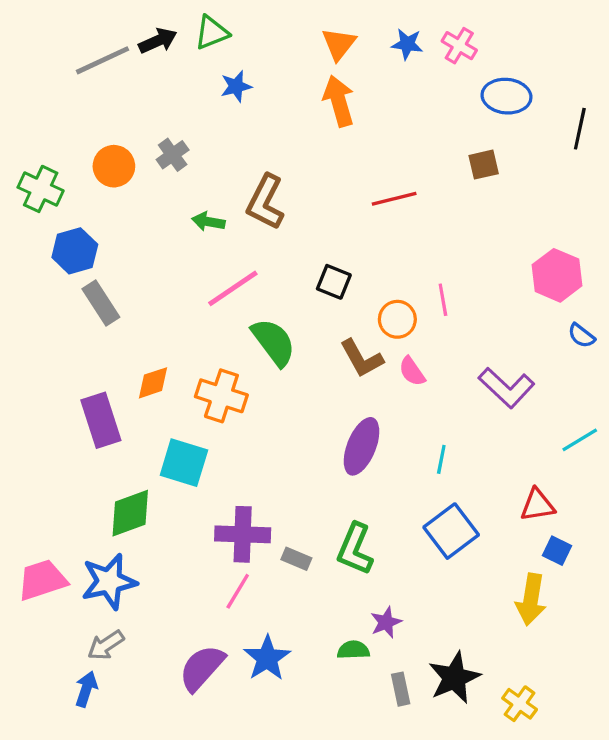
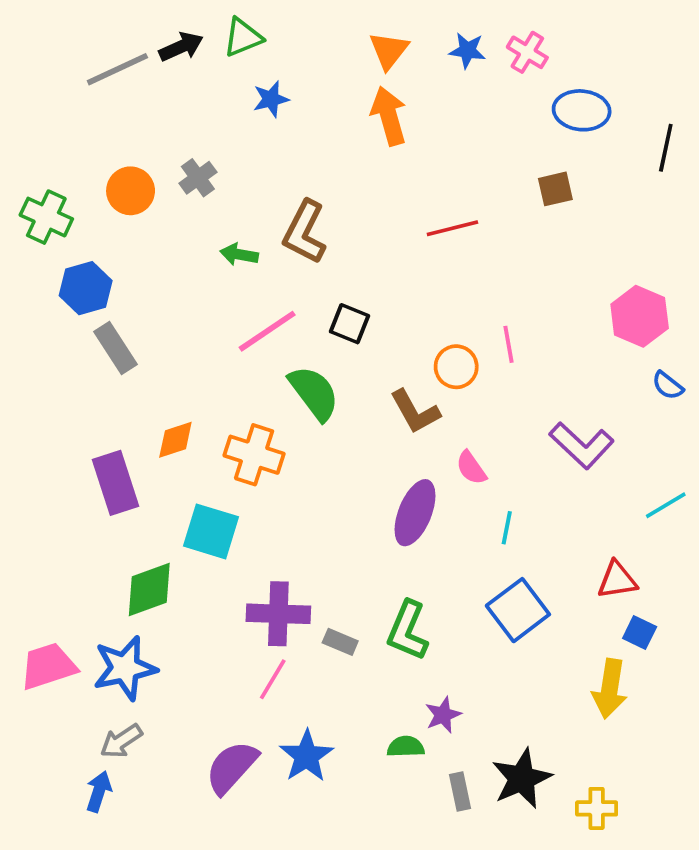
black square: (334, 282) -> (350, 324), moved
pink semicircle: (412, 371) -> (471, 468), moved
yellow cross: (520, 704) -> (597, 808), turned -36

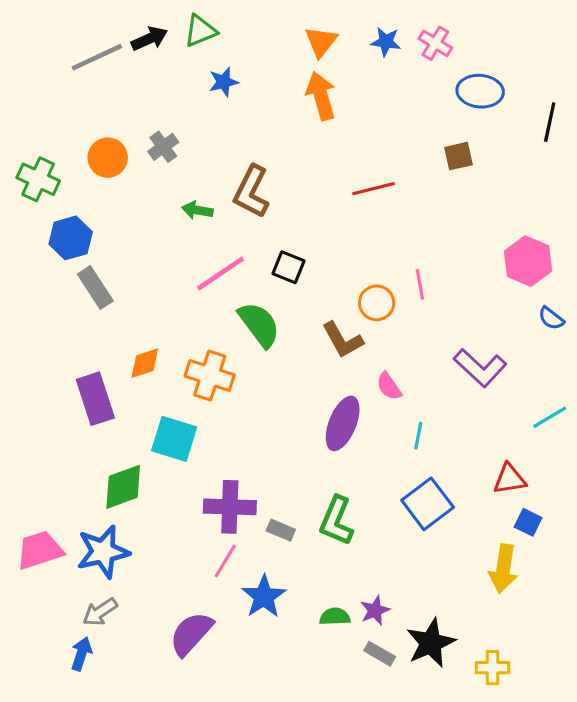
purple star: (443, 715) -> (375, 610), moved
blue star: (306, 756) -> (264, 597), moved
gray rectangle: (460, 792) -> (380, 654), turned -48

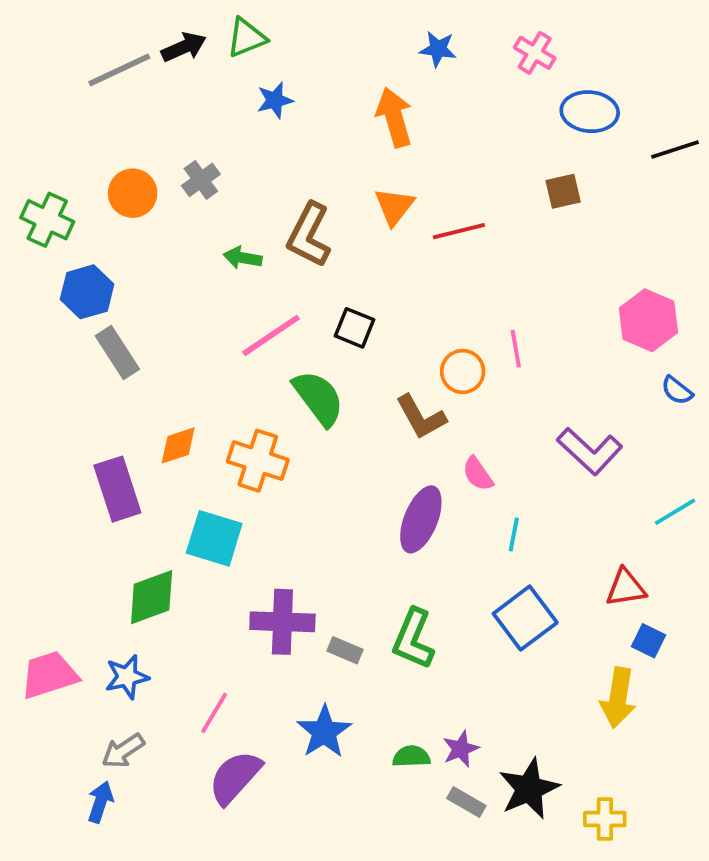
orange triangle: (321, 42) -> (394, 206), moved
blue star: (386, 42) -> (438, 49), moved
black line: (550, 122) -> (675, 150), turned 60
blue star: (103, 552) -> (127, 677), size x0.7
pink line: (225, 561) -> (214, 713), moved

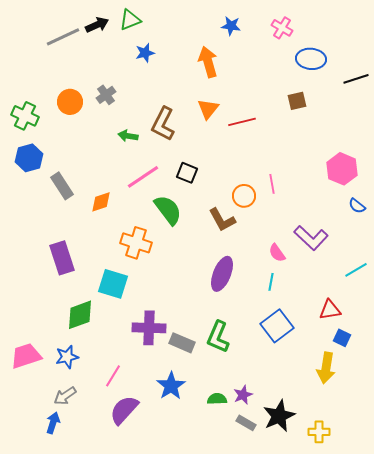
blue hexagon: (87, 292) -> (29, 158), moved
orange diamond: (178, 445) -> (101, 202), moved
pink semicircle: (478, 474) -> (277, 253), moved
gray rectangle: (345, 650) -> (182, 343), size x1.4

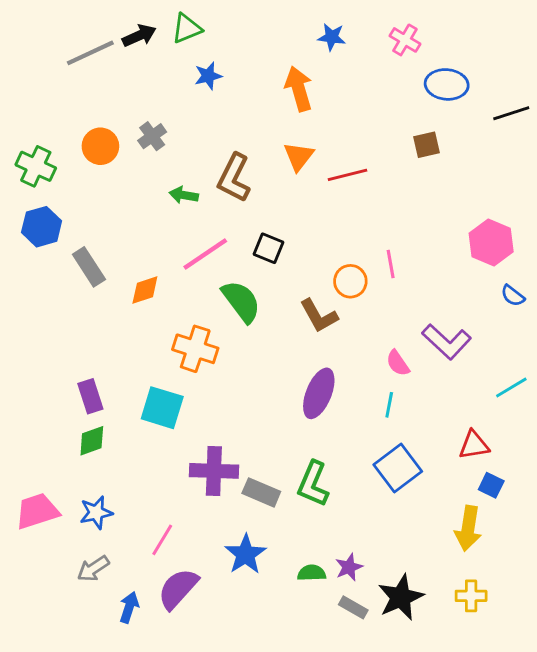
purple rectangle: (62, 258) -> (90, 396), moved, size x0.7
green diamond: (80, 315) -> (92, 441), moved, size x0.7
blue arrow: (53, 423) -> (129, 607), moved
yellow cross: (319, 432) -> (471, 596), moved

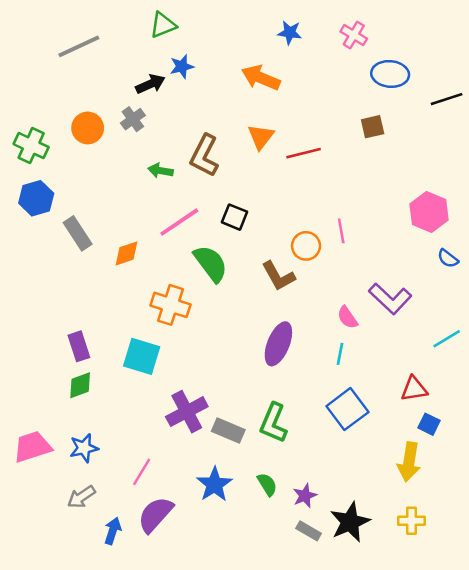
black arrow: (139, 36) -> (150, 84), moved
orange arrow: (299, 89) -> (261, 78), turned -51
purple cross: (214, 471) -> (187, 412), turned -30
green semicircle: (312, 573) -> (267, 484), moved, turned 60

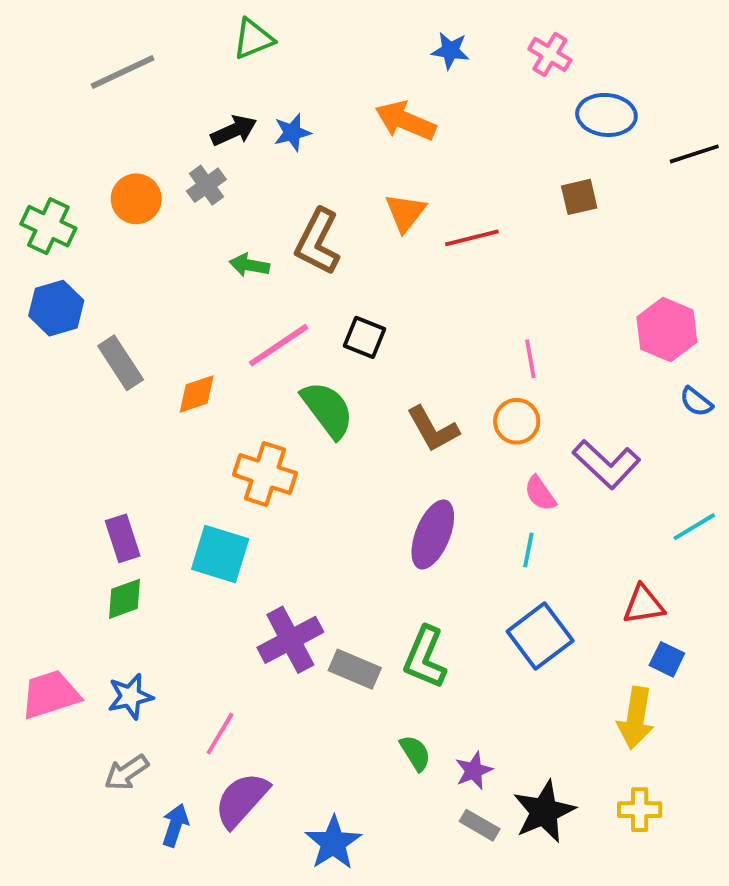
blue star: (182, 66) -> (292, 133), moved
orange circle: (306, 246) -> (517, 421), moved
blue star: (214, 484) -> (333, 843), moved

